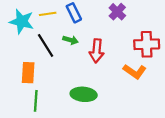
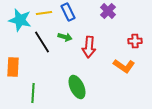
red cross: (147, 44) -> (135, 41), size x0.6
orange rectangle: (28, 73) -> (13, 67), moved
green ellipse: (84, 94) -> (77, 87), turned 60

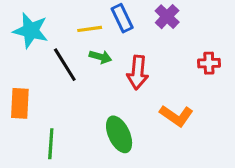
blue rectangle: (68, 12) -> (122, 18), moved
yellow line: (44, 13) -> (90, 29), moved
orange L-shape: (124, 66) -> (176, 116), moved

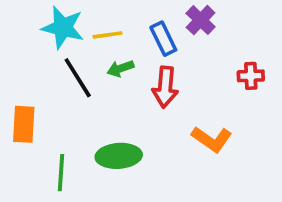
blue rectangle: (122, 18) -> (163, 39), moved
cyan star: (31, 31) -> (63, 27), moved
green arrow: (100, 57) -> (121, 68), turned 145
green ellipse: (119, 134) -> (119, 156), moved, turned -69

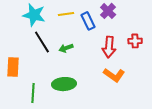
yellow line: (108, 35) -> (66, 14), moved
green arrow: (121, 68) -> (66, 48), moved
red arrow: (165, 87) -> (109, 47), moved

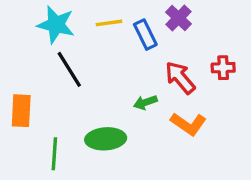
red arrow: (109, 47) -> (180, 78), turned 135
green arrow: (66, 48) -> (145, 102), moved

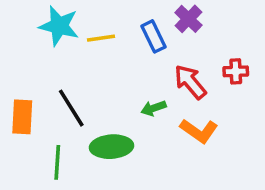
yellow line: (109, 23) -> (101, 38), moved
black line: (69, 69) -> (71, 108), moved

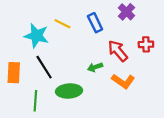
purple cross: (188, 19) -> (126, 12), moved
cyan star: (59, 26) -> (36, 36), moved
yellow line: (101, 38) -> (62, 24), turned 35

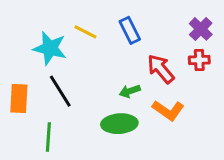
purple cross: (126, 12) -> (201, 29), moved
green ellipse: (69, 91) -> (119, 124), moved

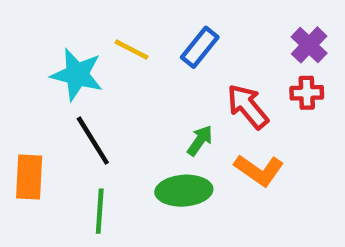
blue rectangle: (130, 30) -> (200, 47), turned 65
green arrow: (130, 91) -> (200, 141), turned 144
orange rectangle: (19, 98) -> (29, 177), moved
green line: (48, 137) -> (100, 211), moved

